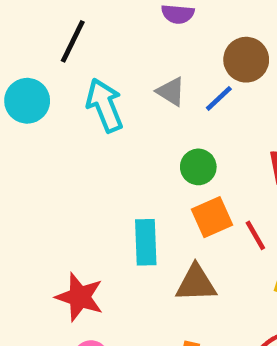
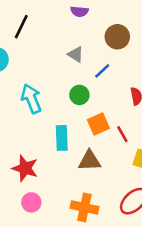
blue line: (219, 98) -> (102, 71), moved
cyan arrow: (105, 105) -> (31, 99), moved
green circle: (198, 167) -> (79, 95), moved

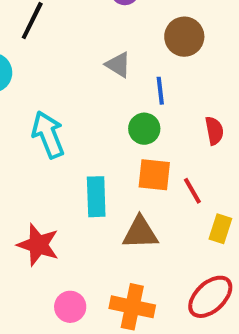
blue line: (102, 71) -> (160, 91), turned -54
green circle: (79, 95) -> (144, 129), moved
orange square: (98, 124) -> (154, 175), turned 30
pink circle: (31, 202) -> (70, 307), moved

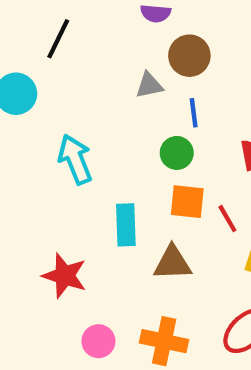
brown circle: (184, 37) -> (189, 56), moved
gray triangle: (118, 65) -> (149, 85), turned -44

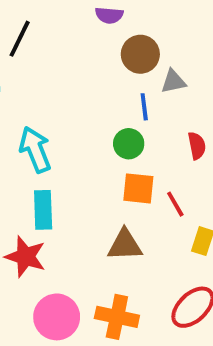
gray triangle: (149, 85) -> (173, 81), moved
cyan rectangle: (126, 225) -> (43, 210), moved
pink circle: (98, 341) -> (57, 317), size x1.5

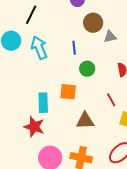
blue line: (144, 107) -> (74, 48), moved
cyan arrow: (35, 150) -> (39, 48), moved
orange square: (138, 188) -> (68, 92), moved

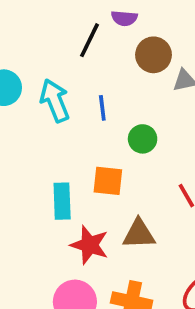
black line: (31, 15) -> (90, 40), moved
blue line: (74, 48) -> (102, 108), moved
red star: (34, 127) -> (90, 245), moved

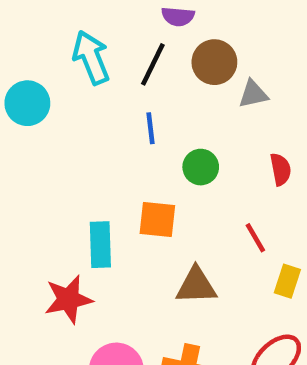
black line: (90, 40) -> (153, 64), moved
cyan arrow: (55, 101) -> (91, 58), moved
red star: (90, 245) -> (68, 299), moved, turned -30

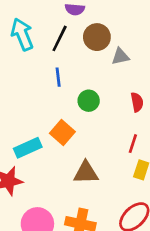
orange square: (157, 219) -> (62, 133), turned 35
red line: (255, 238) -> (133, 144), moved, turned 48
cyan rectangle: (100, 245) -> (28, 148), turned 68

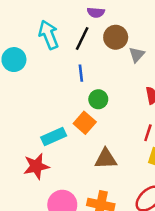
gray triangle: (120, 56) -> (137, 55), turned -35
green circle: (89, 101) -> (98, 99), moved

